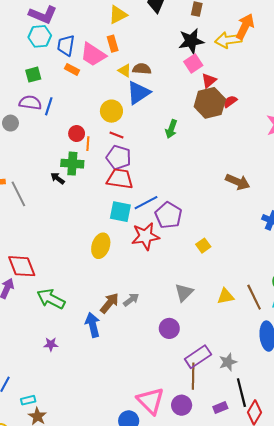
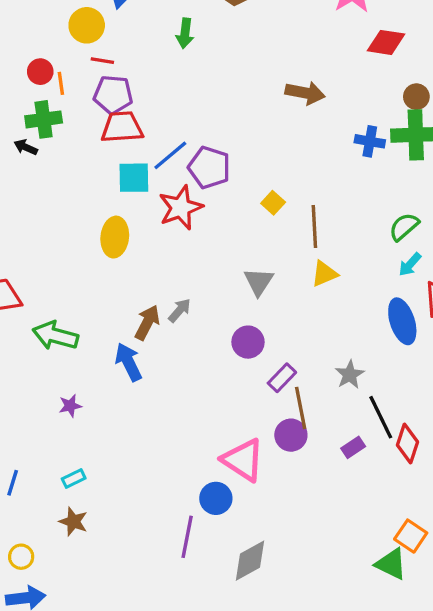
brown line: (254, 297) -> (314, 226), moved, turned 35
purple rectangle: (198, 357) -> (282, 378), moved, size x0.7
cyan rectangle: (28, 400) -> (74, 478), moved
purple circle: (182, 405) -> (291, 435), moved

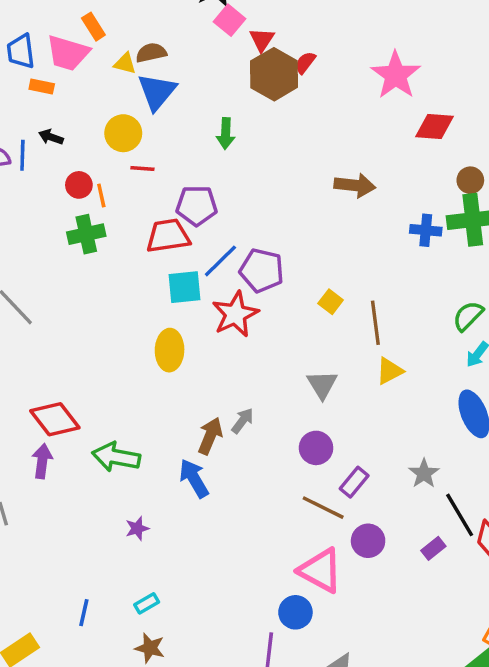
purple pentagon: (113, 95) -> (197, 206), moved
black arrow: (26, 147) -> (51, 137), moved
brown line: (301, 408) -> (323, 508), moved, turned -48

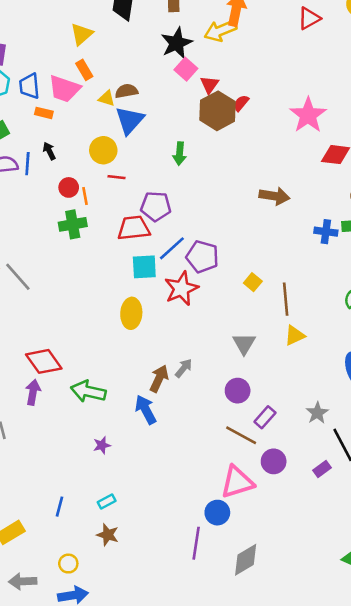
black arrow: (51, 137) -> (49, 151), turned 42
pink triangle: (320, 570) -> (237, 482), turned -48

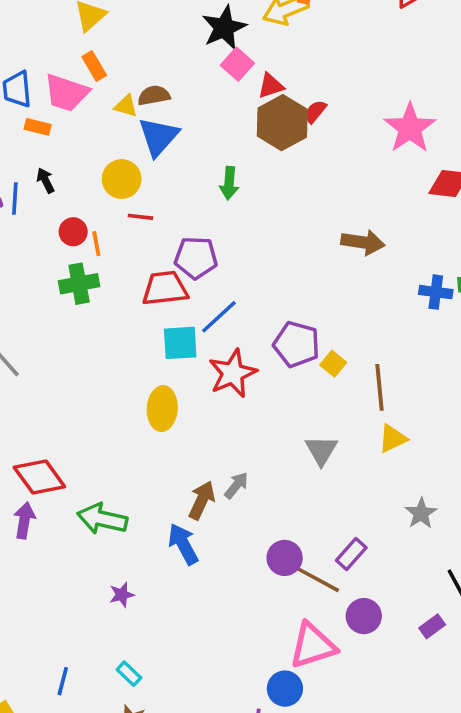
red triangle: (209, 85) -> (271, 86), turned 36
purple pentagon: (202, 257) -> (297, 344), moved
purple circle: (238, 391) -> (285, 558), moved
gray star: (317, 413) -> (421, 513), moved
cyan rectangle: (107, 501) -> (129, 674), turned 72

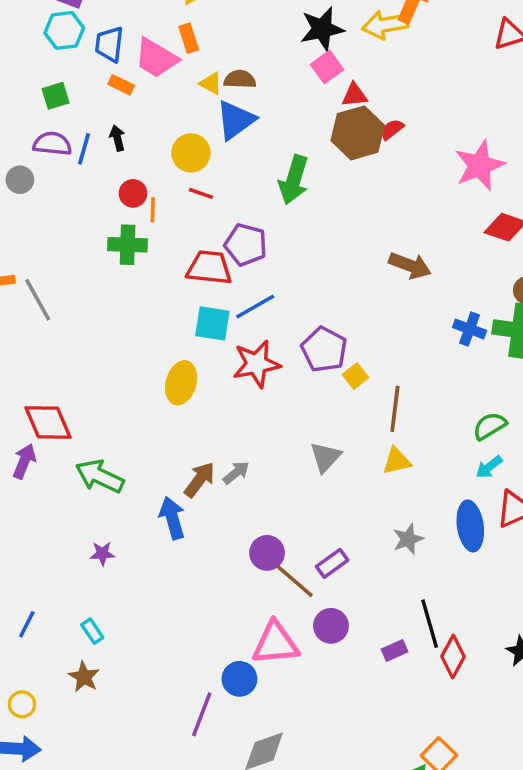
green arrow: (229, 183) -> (294, 180), size x1.5

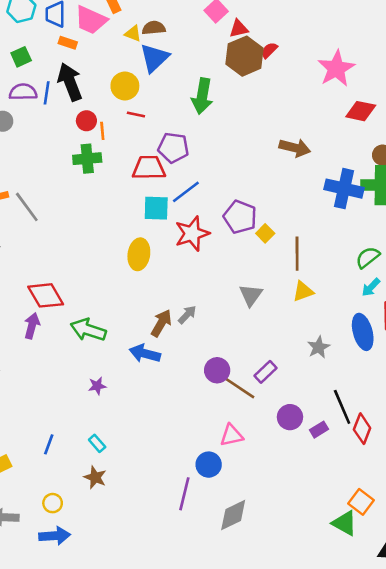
black arrow: (117, 138) -> (70, 82), size x2.0
blue cross: (470, 329) -> (344, 189), size x1.6
blue arrow: (172, 518) -> (145, 353), turned -52
purple circle: (331, 626) -> (290, 417), moved
pink triangle: (275, 643) -> (232, 435), size x0.7

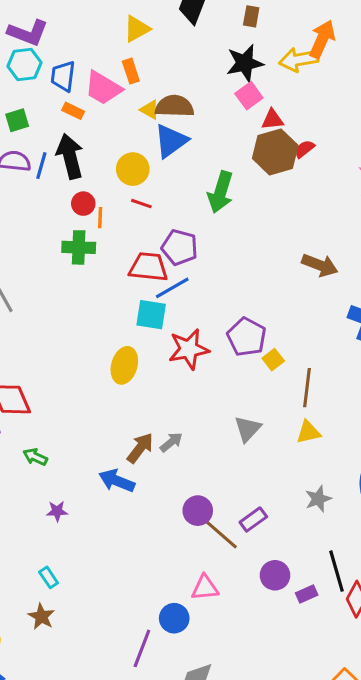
brown semicircle: (154, 28) -> (175, 106), size x1.4
blue line: (186, 192) -> (172, 288), moved
green arrow: (88, 330) -> (35, 457), moved, size x0.6

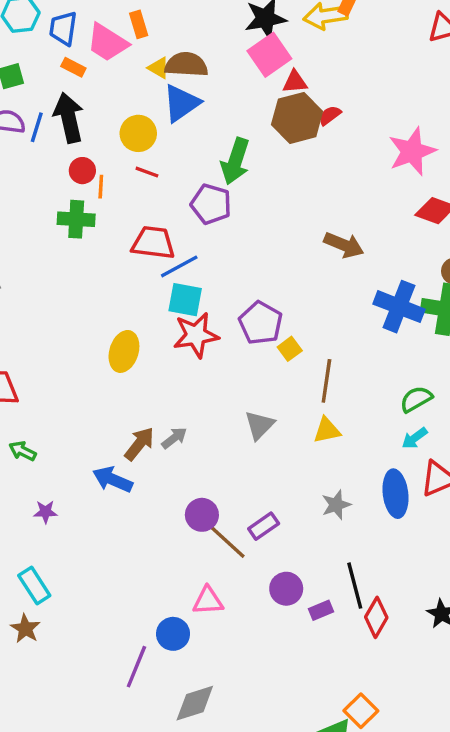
pink square: (249, 96) -> (269, 55), size x1.4
purple pentagon: (180, 247) -> (211, 204), moved
cyan square: (151, 315) -> (185, 300), moved
cyan rectangle: (49, 577) -> (34, 585), size x1.5

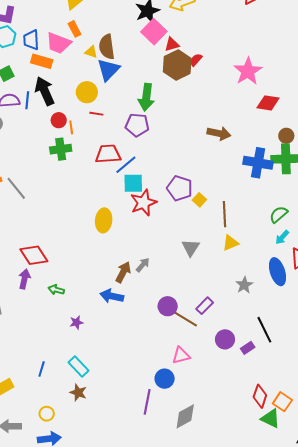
brown semicircle: (186, 65) -> (107, 47), turned -90
orange rectangle: (73, 67) -> (42, 61), size x1.5
red diamond: (376, 617) -> (260, 396), moved

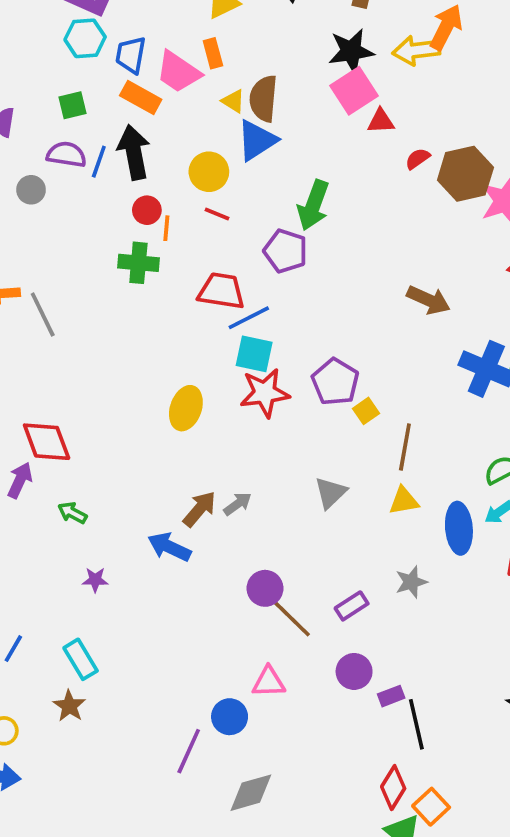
brown hexagon: (177, 65) -> (465, 174), moved
blue ellipse: (278, 272) -> (459, 528), moved
purple rectangle: (205, 306) -> (352, 606), moved
black line: (264, 330) -> (416, 724), moved

